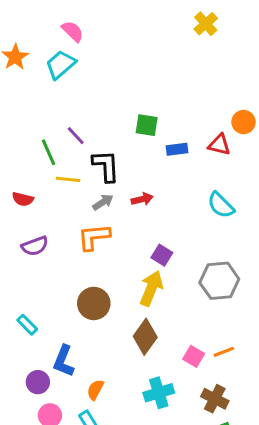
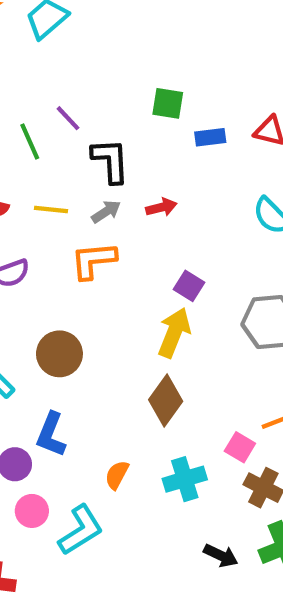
yellow line: (68, 179) -> (51, 209), moved
brown circle: (94, 303) -> (59, 354), moved
pink square: (194, 356) -> (240, 447), moved
orange semicircle: (95, 390) -> (117, 475), moved

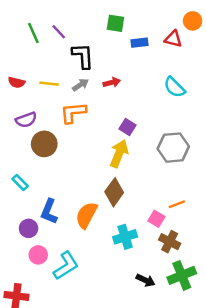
green line: (30, 142) -> (33, 33), moved
brown circle: (59, 354) -> (44, 144), moved
orange semicircle: (117, 475) -> (86, 215), moved, size x1.6

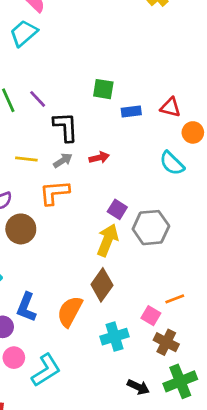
orange circle: (193, 21) -> (193, 132), moved
gray hexagon: (173, 148) -> (151, 228), moved

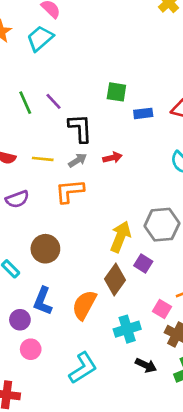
purple square: (117, 209) -> (143, 263), moved
brown circle: (21, 229) -> (45, 249), moved
cyan L-shape: (46, 370) -> (83, 368), moved
black arrow: (138, 387) -> (146, 365), moved

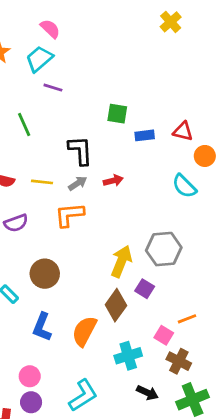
purple line: (53, 101) -> (53, 88), moved, turned -30
purple circle: (20, 320) -> (31, 402), moved

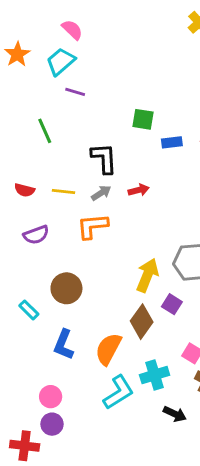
cyan L-shape: (83, 395) -> (118, 392), moved

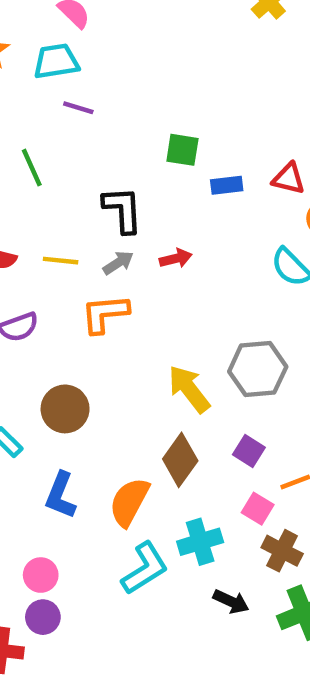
cyan trapezoid: (61, 62) -> (56, 61), turned 32
yellow arrow: (147, 275) -> (189, 389), turned -60
purple square: (172, 304) -> (249, 451), moved

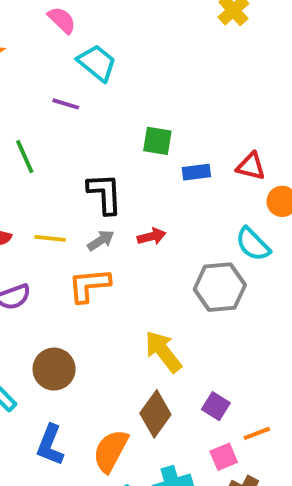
cyan trapezoid: (56, 61) -> (97, 63), moved, turned 48
gray hexagon: (258, 369) -> (220, 287), moved
pink square: (258, 509) -> (224, 457), turned 36

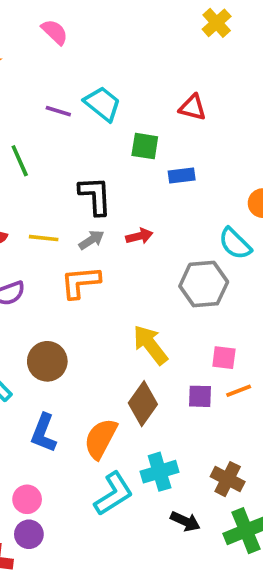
cyan trapezoid: (97, 63) -> (102, 104), moved
red triangle: (251, 166) -> (193, 107), moved
purple square: (216, 406) -> (200, 396), turned -30
orange line: (257, 433) -> (239, 391), moved
pink square: (224, 457) -> (224, 358), moved, turned 30

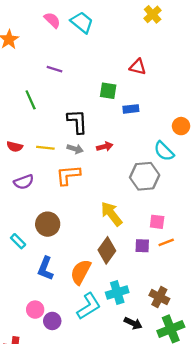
cyan trapezoid: (102, 104) -> (82, 22), moved
gray arrow: (91, 240) -> (75, 149), turned 49
purple circle: (29, 534) -> (52, 321), moved

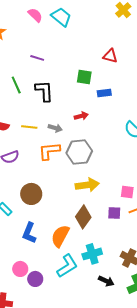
black L-shape: (77, 122) -> (44, 91), moved
red arrow: (105, 147) -> (81, 116), moved
gray hexagon: (145, 176) -> (79, 152), moved
yellow arrow: (111, 214) -> (87, 185), turned 120

